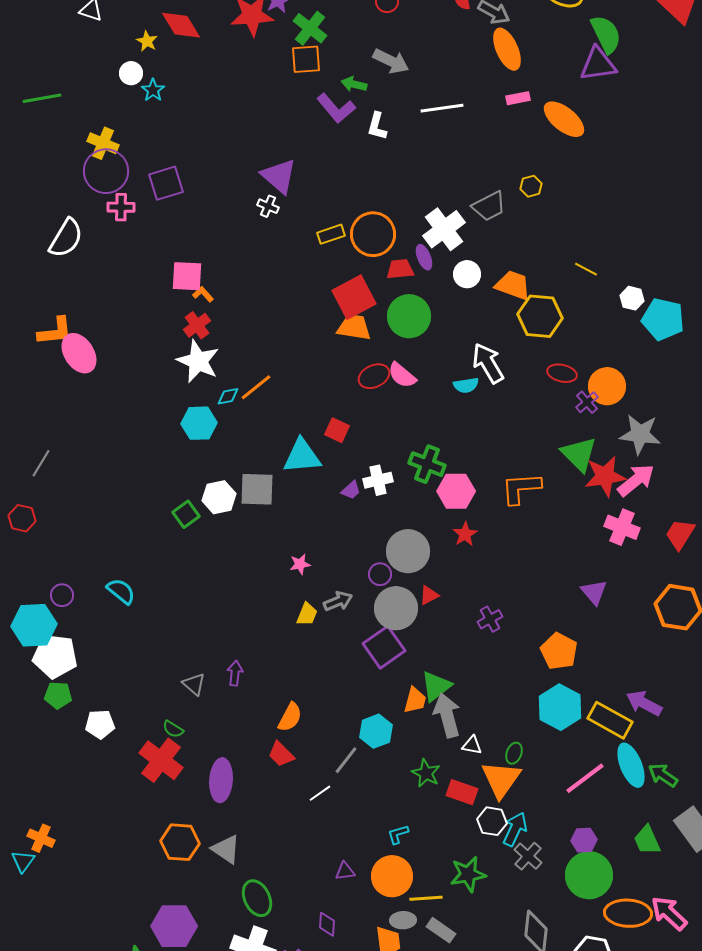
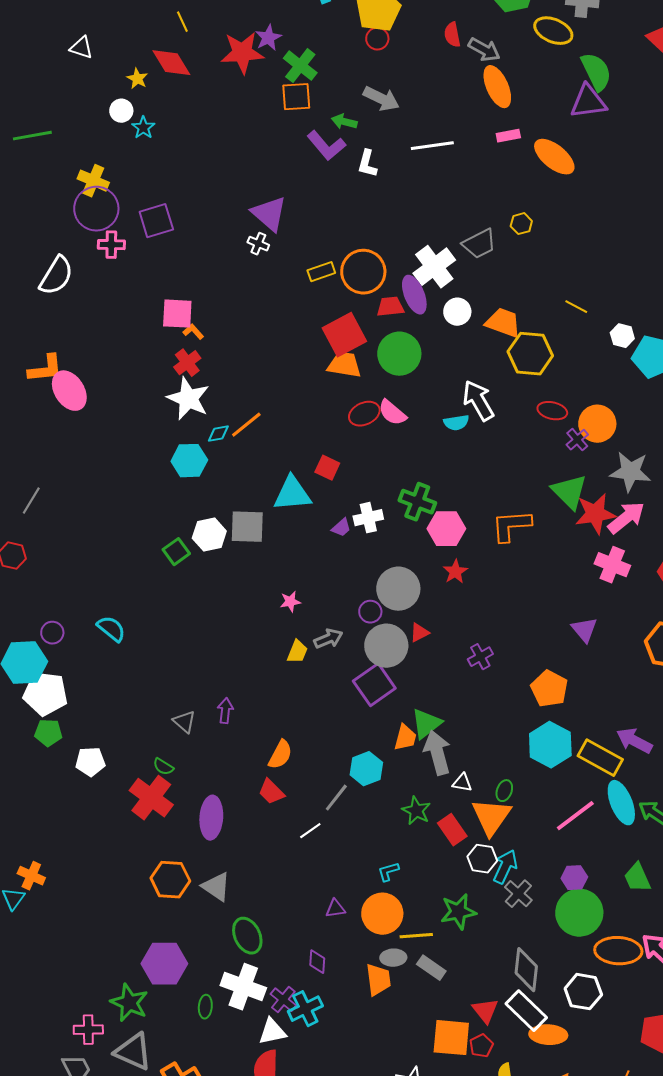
purple ellipse: (424, 257) -> (414, 295), size x1.5
red rectangle: (462, 792) -> (452, 830), turned 36

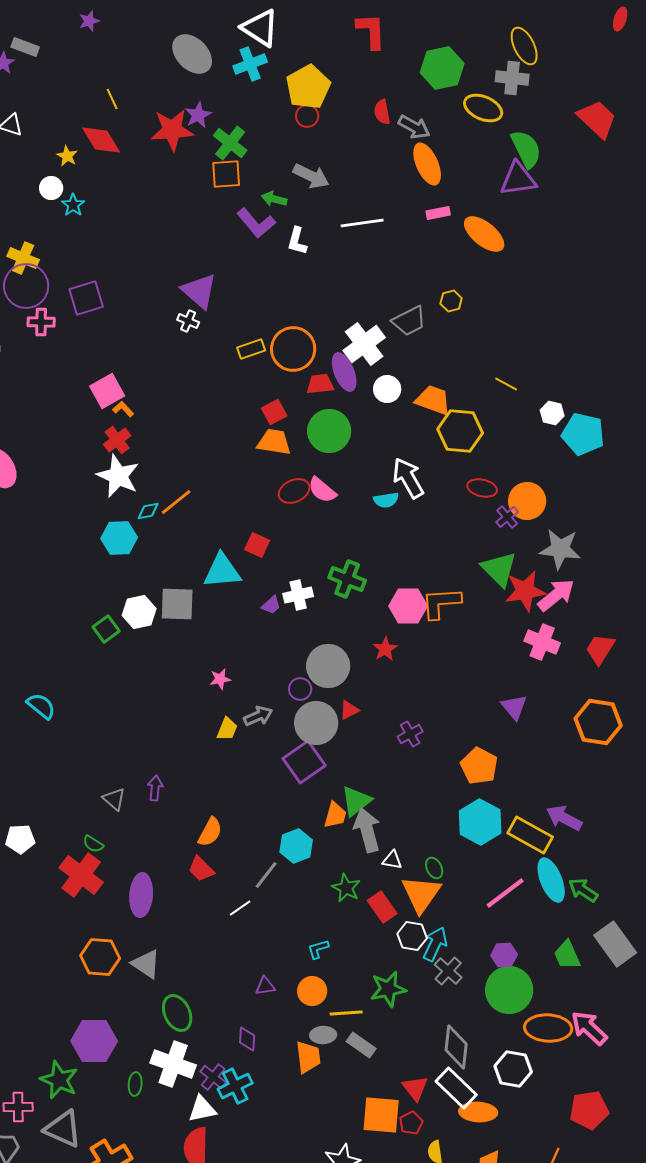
pink square: (177, 314) -> (107, 391), turned -32
red square: (344, 335) -> (274, 412), size x0.6
pink hexagon: (446, 529) -> (408, 606), moved
green ellipse: (504, 791) -> (434, 868), turned -45
orange circle: (382, 914) -> (312, 991), size x0.7

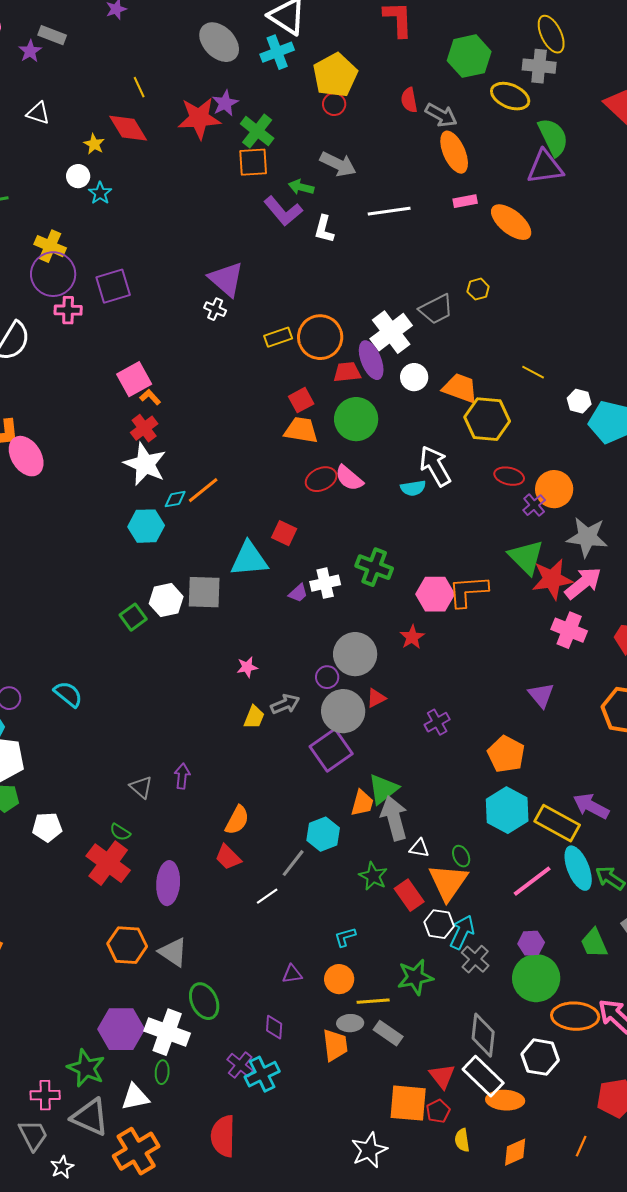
white cross: (173, 1064) -> (167, 1032), moved
white triangle: (202, 1109) -> (135, 1097), moved

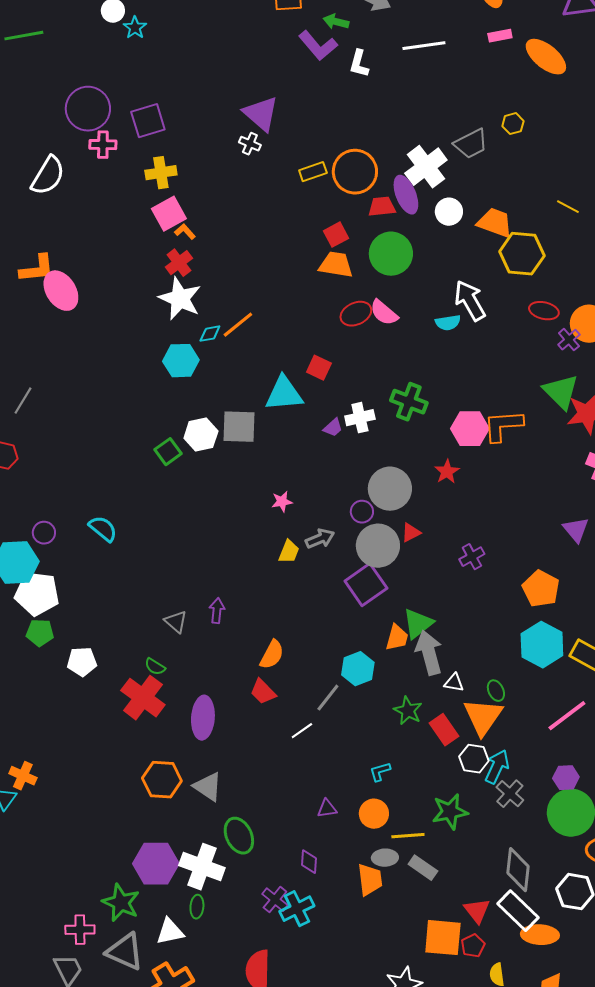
yellow cross: (50, 246) -> (161, 173), moved, turned -32

